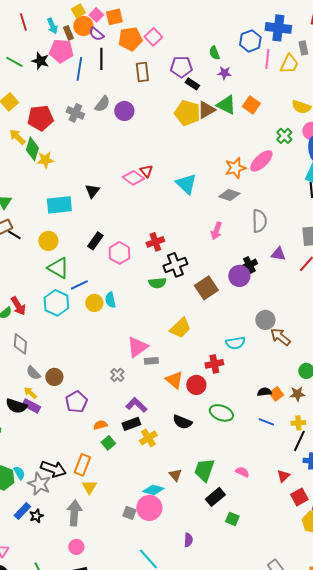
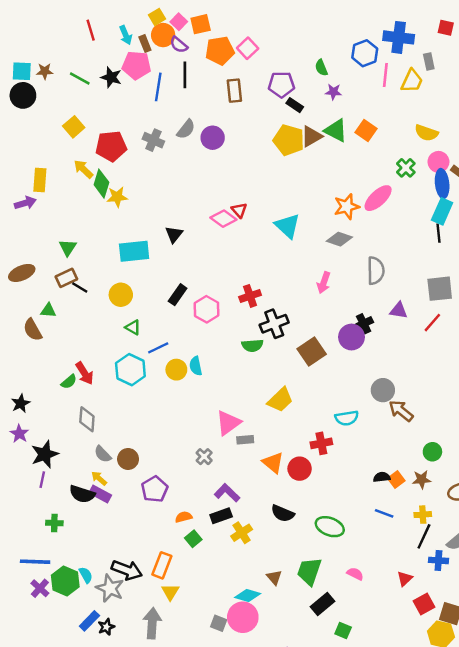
green triangle: (58, 268) -> (133, 327), size x0.6
green ellipse: (221, 413) -> (330, 527), moved

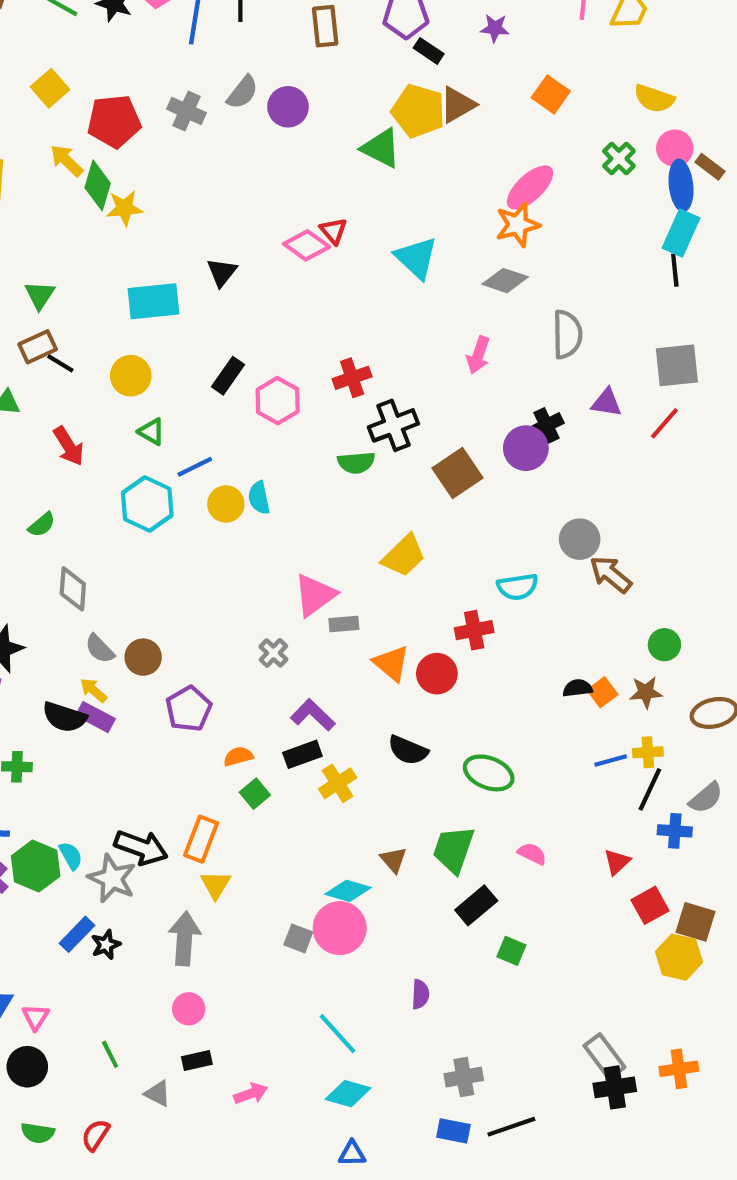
green triangle: (336, 130) -> (381, 148), moved
pink ellipse: (378, 198) -> (530, 187), moved
red arrow: (85, 373) -> (69, 446), moved
blue line: (384, 513) -> (611, 761), moved, turned -36

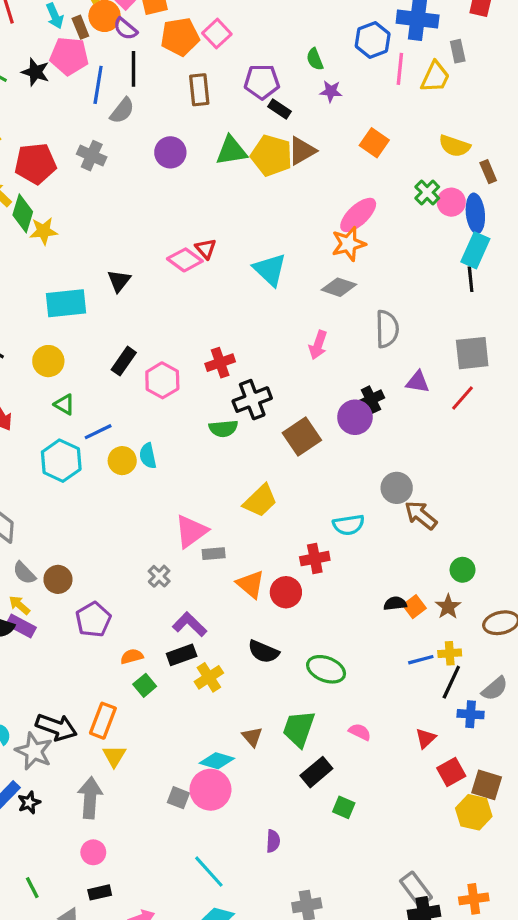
gray semicircle: (242, 92) -> (122, 111), moved
green triangle: (381, 148) -> (231, 151), moved, turned -36
pink circle: (675, 148) -> (451, 202), moved
brown rectangle: (710, 167) -> (488, 172), moved, turned 30
brown star: (646, 692) -> (448, 607), turned -30

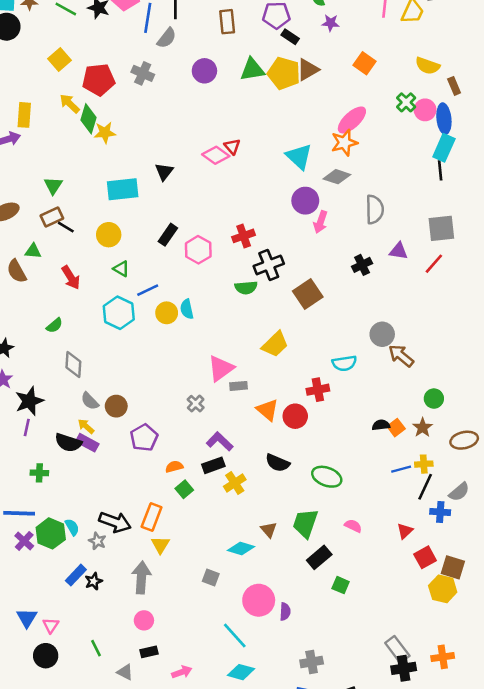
cyan triangle: (270, 270) -> (299, 157), moved
purple circle: (355, 417) -> (305, 201), moved
gray star: (34, 751) -> (97, 541), size x0.6
pink circle: (210, 790) -> (259, 600), moved

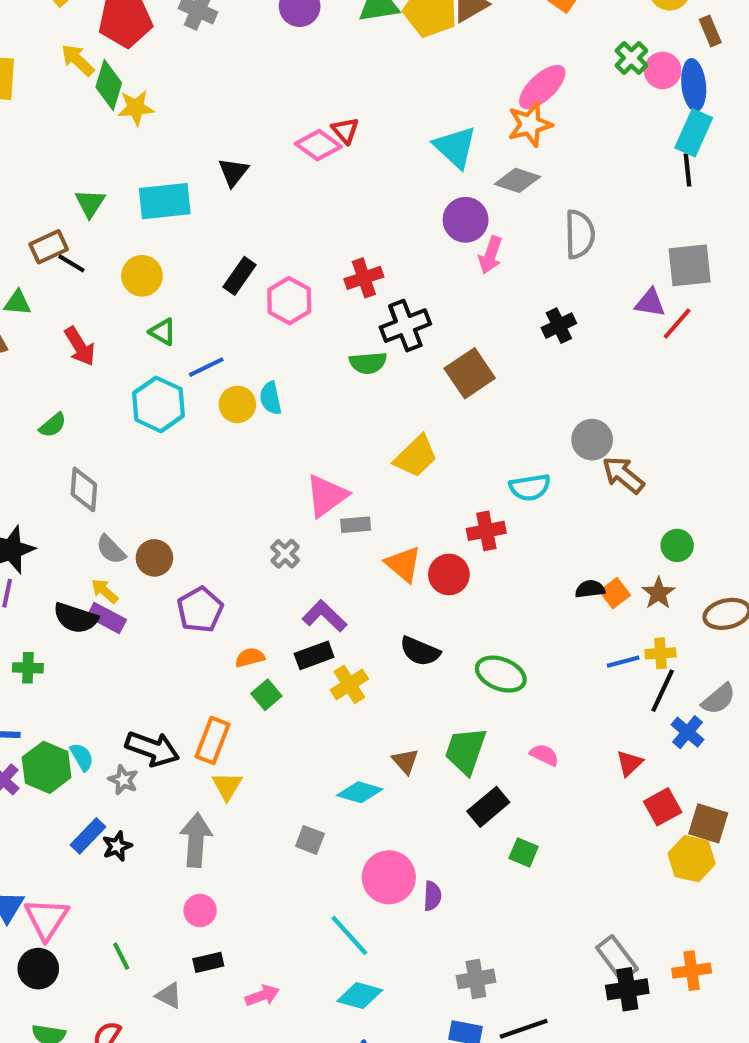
green triangle: (53, 186) -> (90, 203), moved
purple triangle: (399, 251) -> (650, 303), moved
blue cross: (440, 512) -> (687, 732), turned 36
pink triangle: (51, 625) -> (47, 919), size x1.6

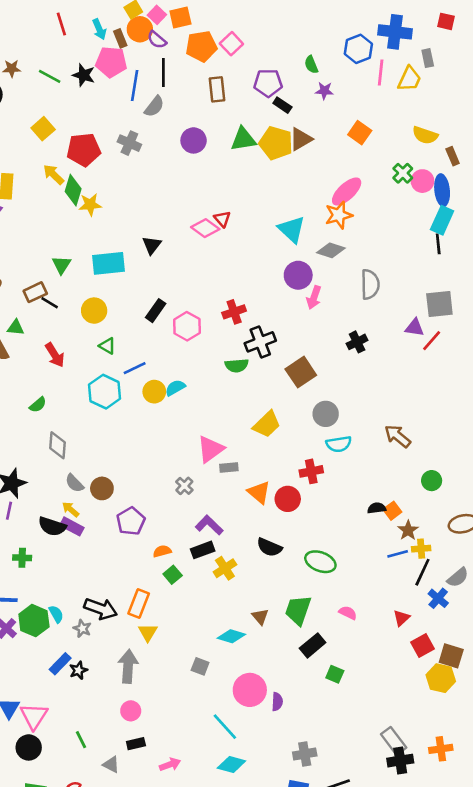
cyan semicircle: (271, 398) -> (175, 388), turned 72
gray circle: (592, 440) -> (326, 414), moved
brown star: (658, 593) -> (408, 530), moved

